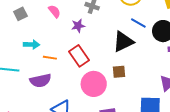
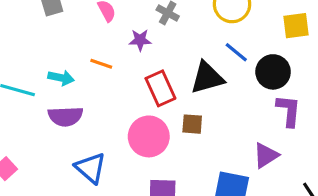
cyan arrow: (32, 44) -> (61, 78), moved
red rectangle: (79, 56) -> (160, 88), moved
orange line: (50, 58) -> (101, 64), moved

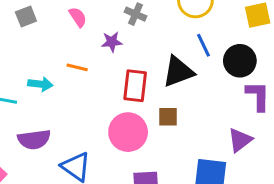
blue line: (236, 52) -> (204, 45), turned 30
red rectangle: (160, 88) -> (135, 86), turned 36
purple semicircle: (65, 116) -> (34, 139), moved

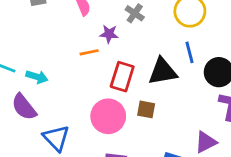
orange line: (77, 67) -> (89, 52), moved, turned -36
cyan arrow: (40, 84) -> (37, 77), moved
purple semicircle: (34, 139) -> (24, 107), turned 48

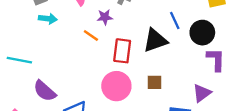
orange line: (89, 52) -> (91, 35), turned 56
cyan arrow: (37, 77) -> (48, 19), moved
brown square: (146, 109) -> (155, 82), moved

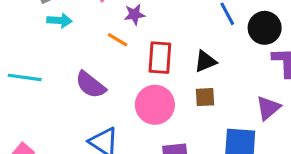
black triangle: (155, 40) -> (205, 61), moved, size x0.7
purple semicircle: (45, 91) -> (91, 85), moved

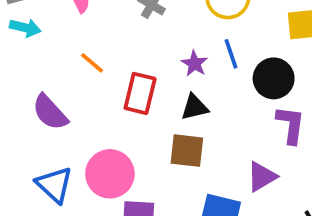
purple star: (135, 14) -> (195, 64), moved, turned 30
brown square: (205, 97) -> (187, 151), size x1.4
pink circle: (155, 105) -> (110, 174), moved

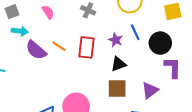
red rectangle: (140, 93) -> (87, 47), moved
purple semicircle: (50, 112) -> (36, 50), moved
purple triangle: (262, 177) -> (150, 90), moved

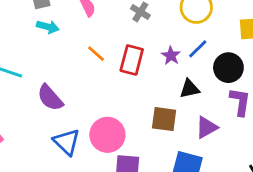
blue line: (135, 32) -> (198, 49), turned 63
purple semicircle: (36, 50) -> (50, 98), moved
black triangle: (118, 64) -> (190, 89), moved

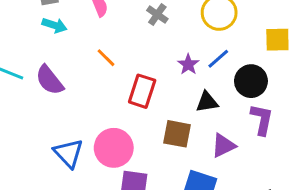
red rectangle: (132, 60) -> (142, 91), moved
purple semicircle: (50, 98) -> (49, 80), moved

